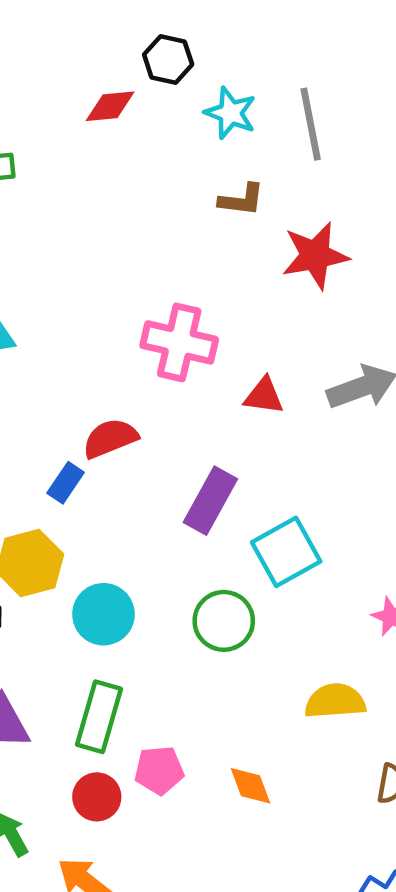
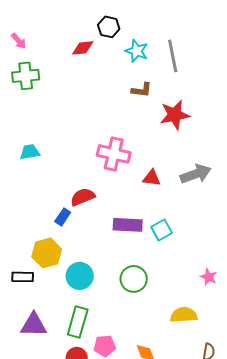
purple rectangle: (210, 501) -> (128, 225), turned 64
cyan square: (286, 552) -> (162, 230), moved, size x0.7

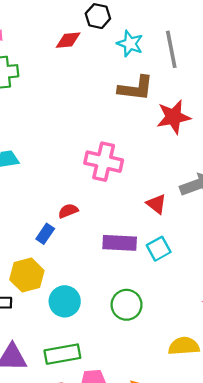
brown L-shape: (142, 90) -> (136, 88), size x1.5
red triangle: (152, 178) -> (156, 204), moved, turned 30
red semicircle: (83, 197) -> (68, 211), size x0.7
green rectangle: (78, 322) -> (62, 354), turned 64

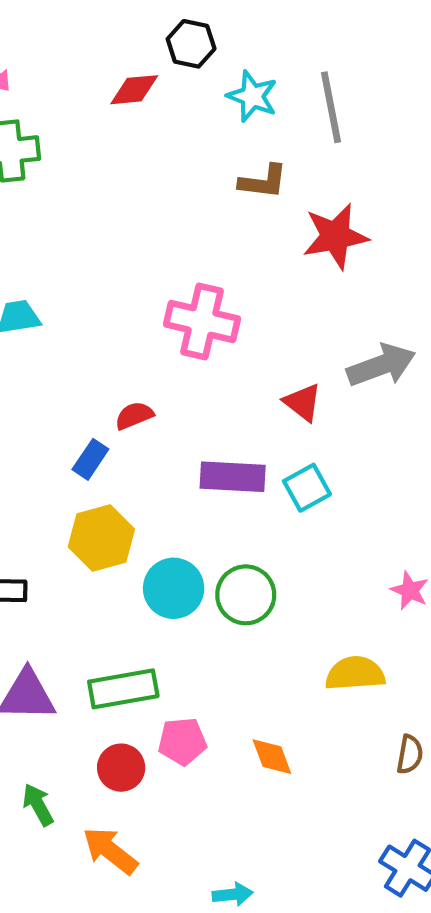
brown L-shape: (136, 88) -> (263, 182), size x0.7
yellow hexagon: (27, 275) -> (101, 538), moved
cyan circle: (65, 301) -> (174, 588), moved

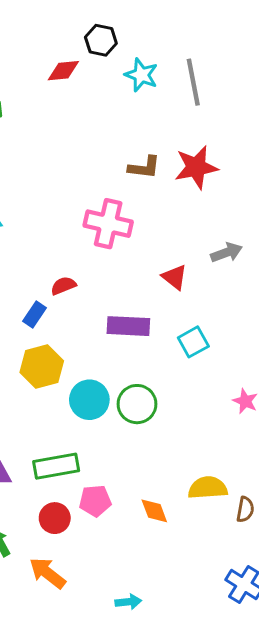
brown L-shape: (263, 182) -> (144, 167), moved
gray arrow: (381, 365) -> (226, 252), size x0.7
cyan square: (307, 488) -> (193, 342), moved
yellow semicircle: (355, 674) -> (208, 488), moved

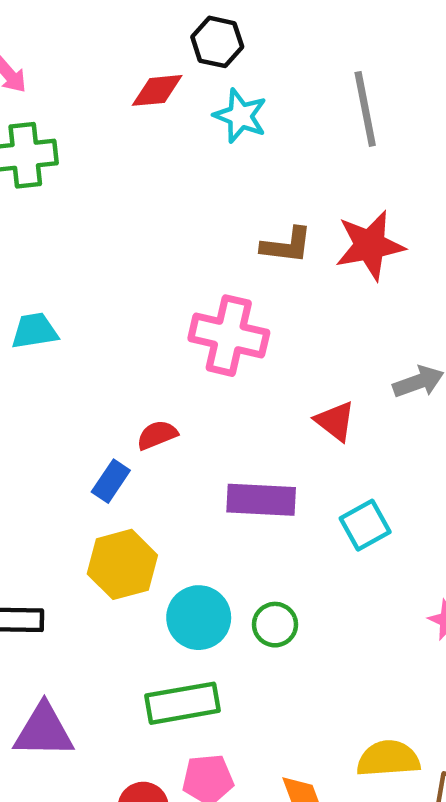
cyan star: (141, 75) -> (240, 116), moved
green circle: (137, 404) -> (275, 625), size x0.7
green rectangle: (56, 466) -> (183, 703), moved

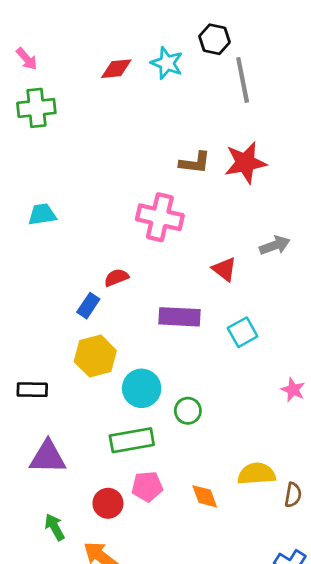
black hexagon: (217, 42) -> (214, 39), moved
cyan star: (240, 116) -> (167, 63), moved
green circle: (275, 625) -> (188, 411), moved

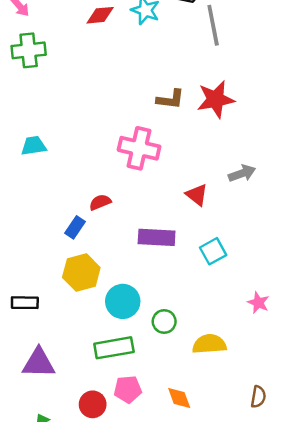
yellow semicircle: (257, 474) -> (209, 344), moved

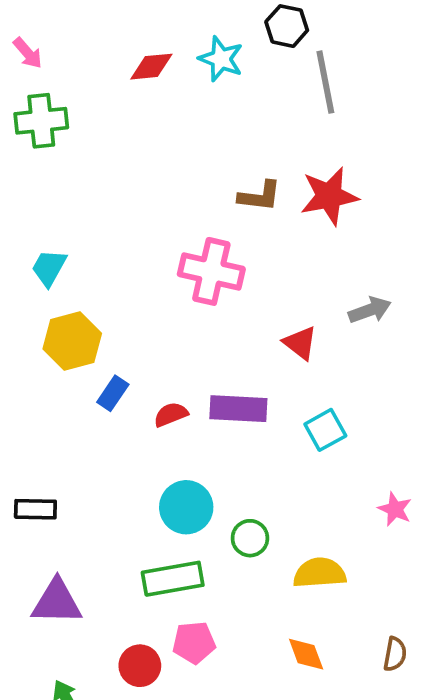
cyan trapezoid: (34, 146) -> (49, 268), turned -52
red semicircle: (100, 202) -> (171, 414), moved
yellow hexagon: (81, 273) -> (72, 341), moved
orange diamond: (179, 398) -> (306, 654), moved

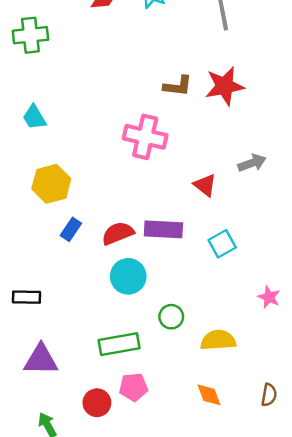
cyan trapezoid: (49, 268) -> (34, 117), moved, turned -60
blue rectangle: (113, 393) -> (71, 229), moved
red semicircle: (171, 414) -> (118, 233), size x1.4
cyan circle: (186, 507) -> (128, 276), moved

